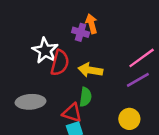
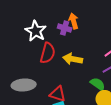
white star: (45, 51) -> (36, 31), moved
green semicircle: (85, 97) -> (98, 84), moved, turned -63

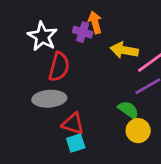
yellow arrow: (73, 59) -> (124, 50), moved
gray ellipse: (24, 85) -> (49, 99), moved

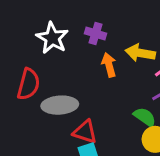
orange arrow: (95, 22) -> (109, 65), moved
red semicircle: (59, 67) -> (28, 84), moved

